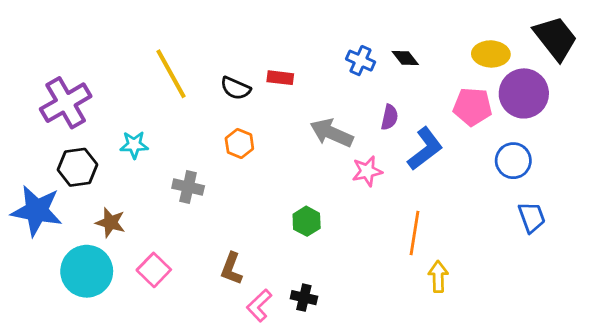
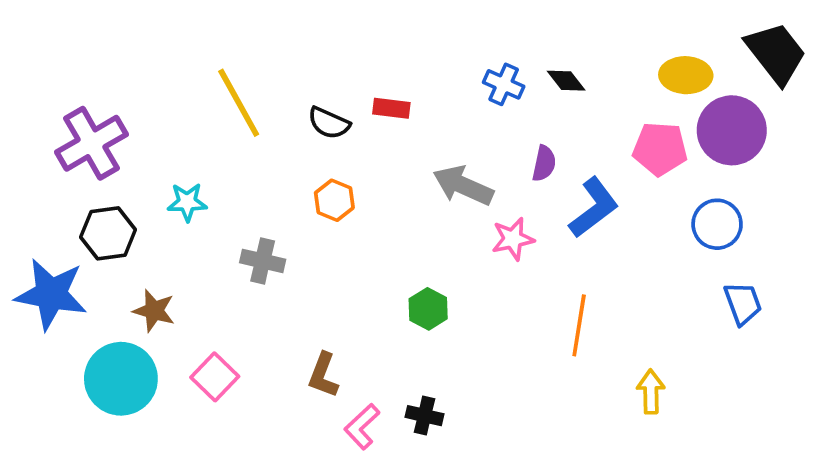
yellow arrow: (438, 276) -> (651, 392), moved

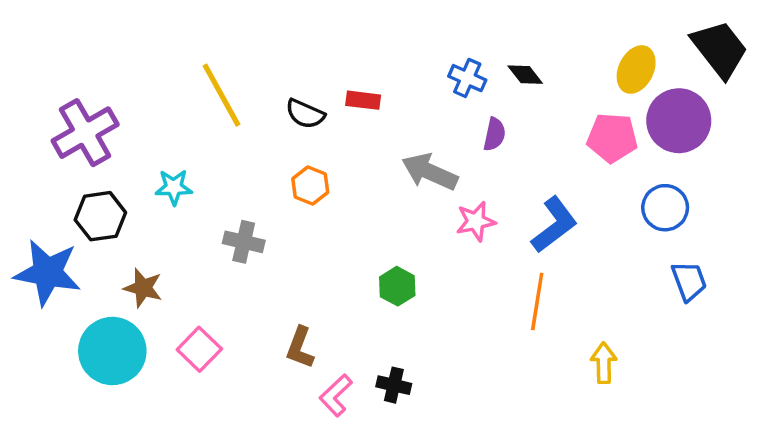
yellow ellipse: (686, 75) -> (636, 69), turned -66
purple semicircle: (544, 163) -> (495, 134), moved
blue L-shape: (594, 208) -> (554, 225), moved

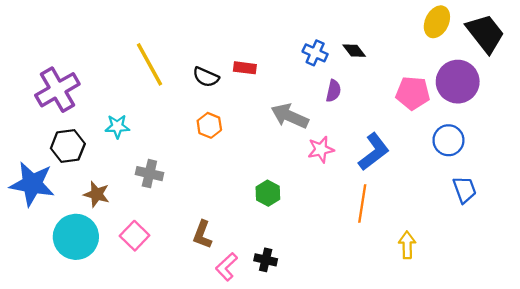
yellow ellipse: (636, 69) -> (437, 22), moved
gray cross: (244, 242) -> (149, 174), moved

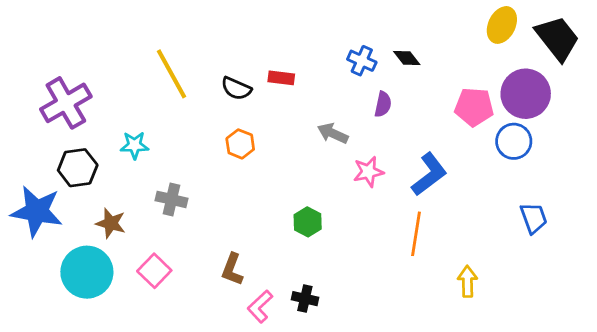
gray arrow: (290, 116) -> (333, 133), size x0.7
blue circle: (448, 140) -> (514, 141), moved

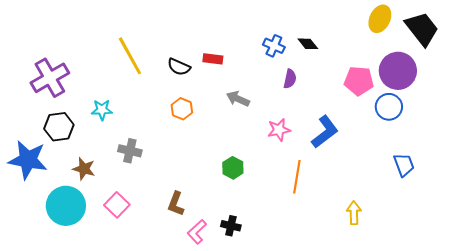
gray arrow: (333, 133) -> (238, 99), moved
orange line: (416, 234) -> (297, 177), moved

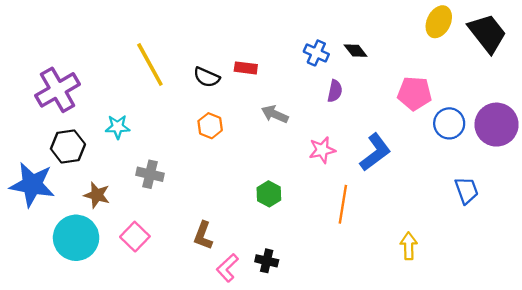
purple circle: (398, 71) -> (497, 125), moved

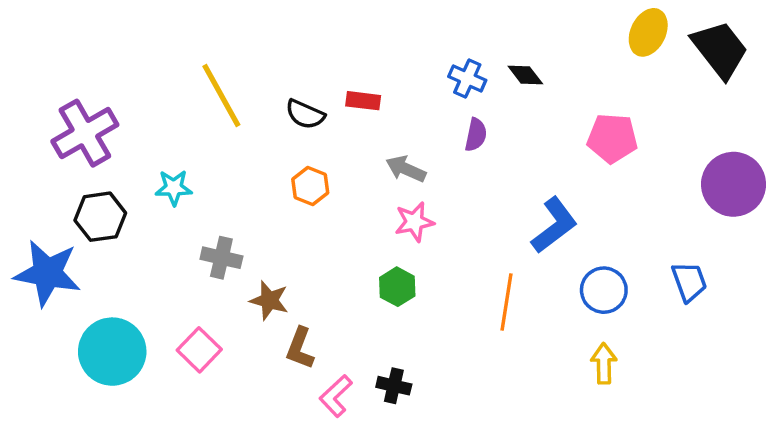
purple semicircle: (335, 91) -> (476, 135), moved
blue circle: (449, 123) -> (604, 290), moved
pink star: (322, 150) -> (414, 222), moved
brown star: (97, 195) -> (269, 300), moved

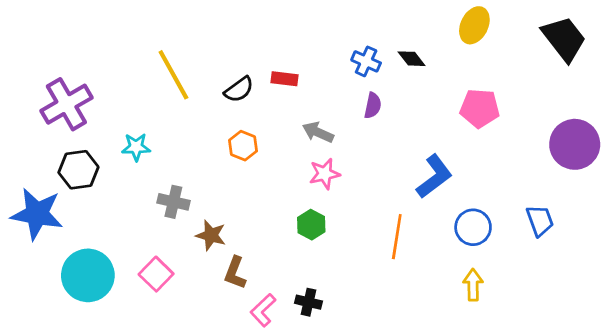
yellow ellipse: (648, 32) -> (474, 25), moved
black semicircle: (305, 114) -> (239, 89), turned -60

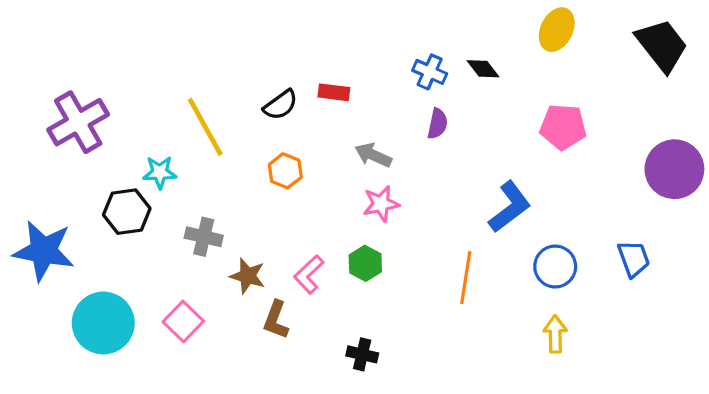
yellow line: (173, 75) -> (205, 127), moved
black hexagon: (78, 170) -> (127, 212), moved
pink L-shape: (263, 310) -> (309, 274), moved

